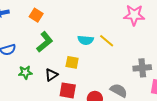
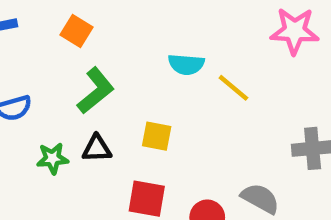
cyan semicircle: (86, 40) -> (186, 64), moved
black triangle: (51, 75) -> (97, 149), moved, turned 32

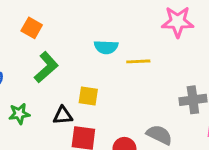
yellow line: (233, 88) -> (138, 61), turned -40
black triangle: (97, 149) -> (63, 115), moved

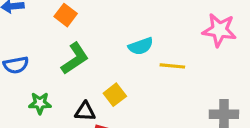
cyan semicircle: (106, 47) -> (141, 46), turned -30
yellow square: (88, 96) -> (115, 95), turned 36

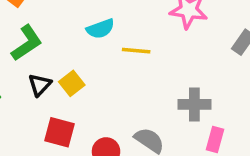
black triangle: (85, 111) -> (40, 85), moved, turned -50

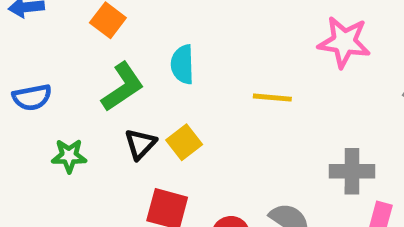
cyan semicircle: (100, 29) -> (182, 64), moved, turned 108

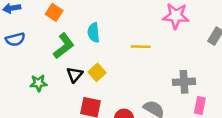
blue semicircle: (32, 97) -> (15, 39), moved

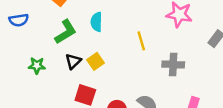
yellow line: (141, 47) -> (141, 41), turned 66
gray cross: (184, 82) -> (173, 64), moved

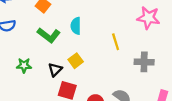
green L-shape: (66, 32) -> (49, 35), turned 70
black triangle: (73, 61) -> (55, 70), moved

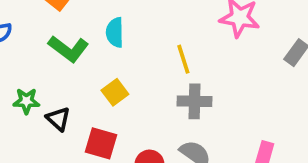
gray cross: (144, 62) -> (195, 101), moved
black triangle: (55, 70) -> (58, 119), moved, turned -32

